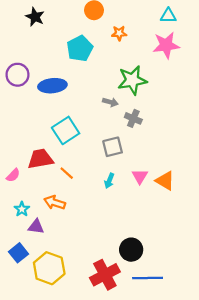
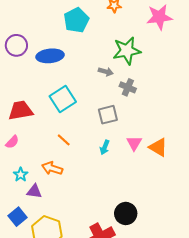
red trapezoid: (40, 159) -> (21, 111), moved

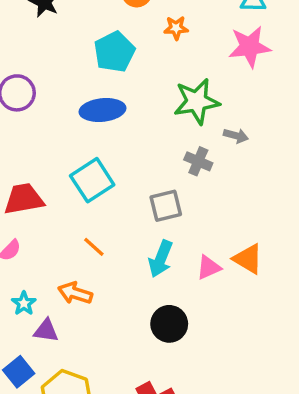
blue ellipse: (50, 56) -> (102, 110), moved
gray arrow: (106, 72) -> (236, 136), moved
pink triangle: (134, 143) -> (209, 267), moved, turned 35
cyan arrow: (105, 147) -> (161, 259), size x1.5
black circle: (126, 213) -> (169, 324), moved

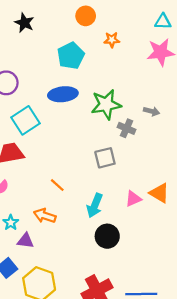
green star: (197, 101) -> (106, 104), moved
cyan square: (92, 180) -> (25, 120), moved
cyan arrow: (161, 259) -> (95, 206), moved

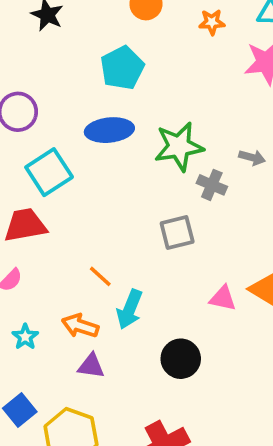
orange star: (112, 40) -> (212, 22), moved
pink triangle: (133, 199) -> (223, 298), turned 36
cyan arrow: (95, 206) -> (130, 309), moved
purple triangle: (25, 241) -> (91, 366), moved

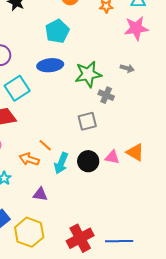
gray arrow: (252, 157) -> (127, 68), moved
orange arrow: (80, 326) -> (29, 159), moved
black circle: (181, 359) -> (88, 161), moved

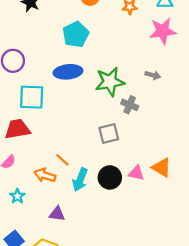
cyan square: (17, 88) -> (32, 97), turned 35

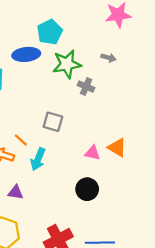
cyan pentagon: (76, 34) -> (50, 32), moved
gray square: (109, 133) -> (53, 122), moved, turned 30
black circle: (110, 177) -> (87, 189), moved

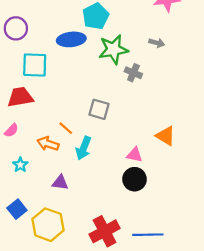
pink triangle: (92, 153) -> (135, 155), moved

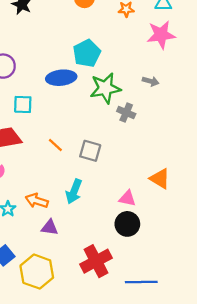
cyan square: (35, 65) -> (23, 104), size x0.7
orange line: (66, 128) -> (55, 145), moved
orange arrow: (48, 144) -> (37, 201), moved
red cross: (105, 231) -> (96, 261), moved

